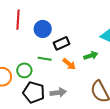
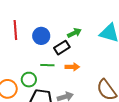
green arrow: (91, 56) -> (74, 33), moved
orange arrow: (69, 64) -> (72, 67), turned -32

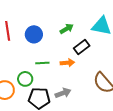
black rectangle: (62, 48) -> (82, 47), moved

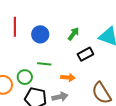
green arrow: (67, 29) -> (73, 34), turned -32
orange arrow: (67, 63) -> (68, 77), moved

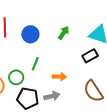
black rectangle: (85, 54) -> (90, 56), moved
green line: (44, 64) -> (35, 64), turned -72

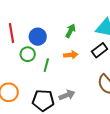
green circle: (16, 77) -> (28, 54), moved
orange arrow: (59, 77) -> (71, 55), moved

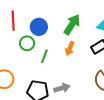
green arrow: (70, 31) -> (72, 24), size x1.5
orange arrow: (71, 55) -> (70, 48), turned 112

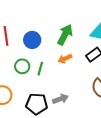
green circle: (27, 43) -> (22, 66), moved
orange arrow: (70, 48) -> (65, 59), turned 48

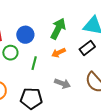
green circle: (22, 66) -> (10, 53), moved
gray arrow: (60, 99) -> (62, 84), moved, turned 42

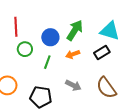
blue circle: (25, 35) -> (50, 37), moved

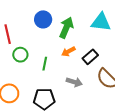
blue circle: (50, 37) -> (43, 19), moved
black rectangle: (102, 53) -> (90, 57), moved

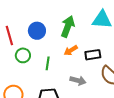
blue circle: (43, 19) -> (37, 31), moved
black rectangle: (90, 57) -> (93, 55), turned 35

